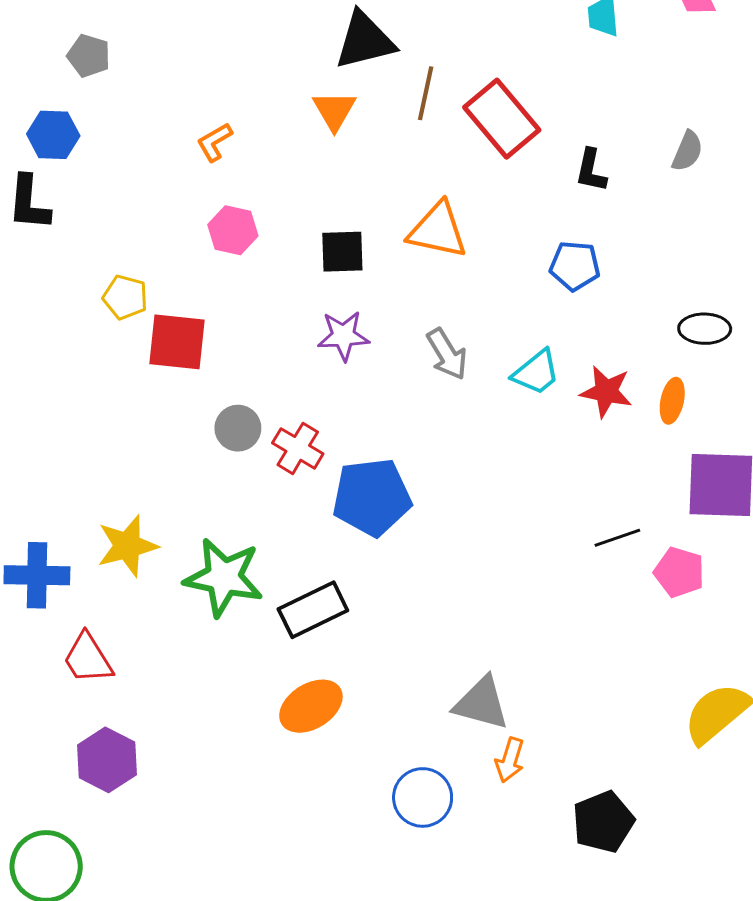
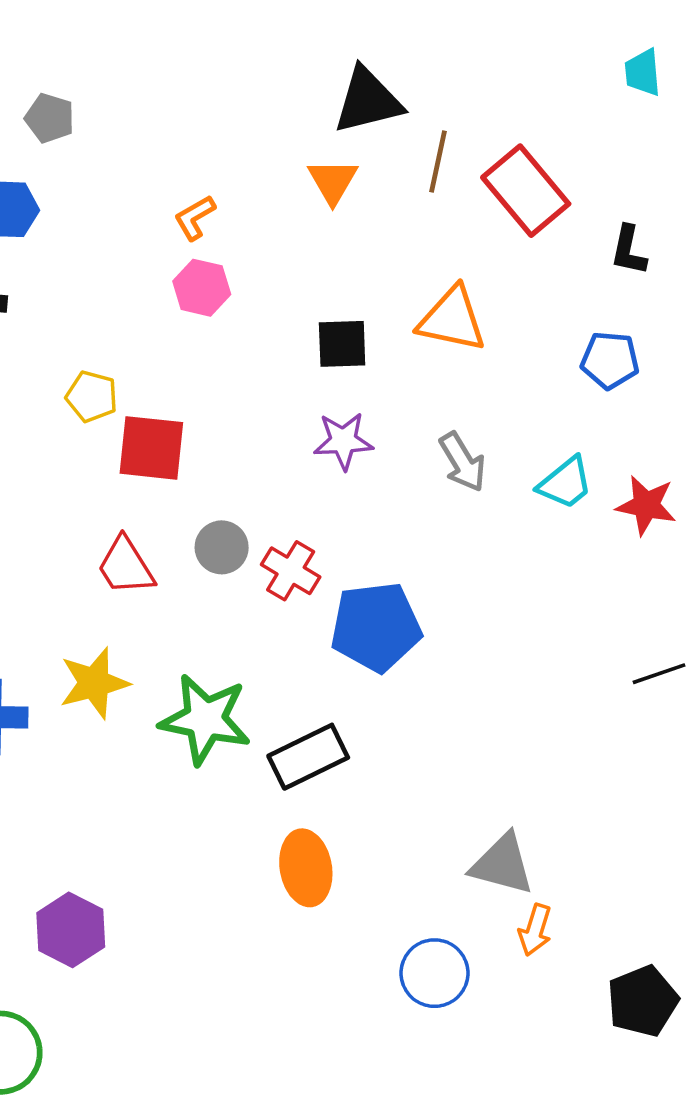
pink hexagon: (233, 230) -> (202, 288), moved
red trapezoid: (88, 658) -> (126, 566), moved
orange ellipse: (311, 706) -> (306, 868), turned -68

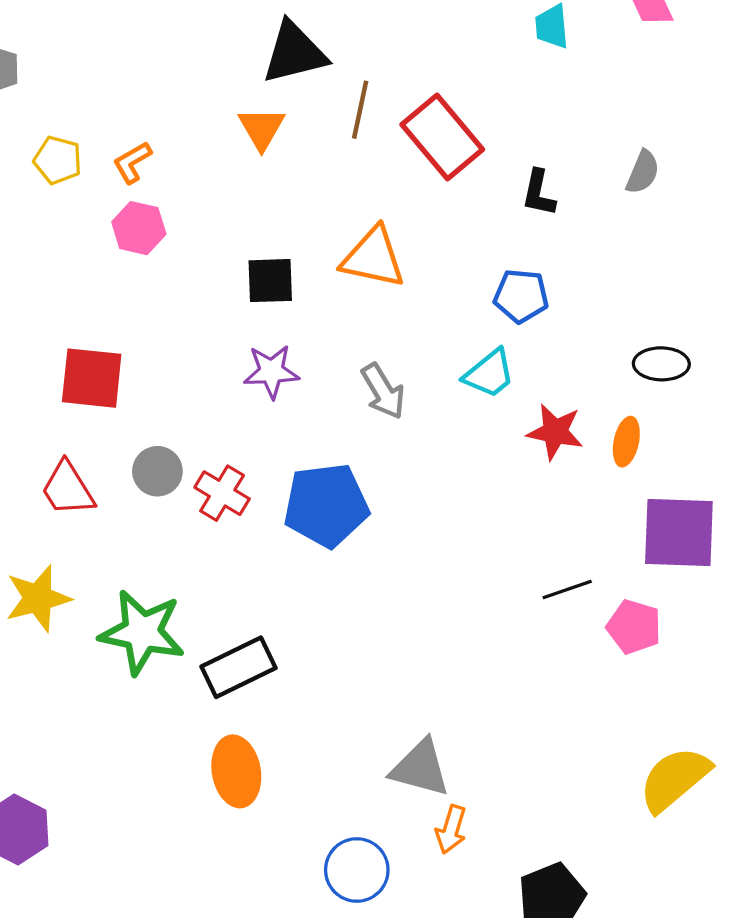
yellow pentagon: (92, 396) -> (58, 160), moved
cyan trapezoid: (565, 483) -> (489, 374), moved
blue pentagon: (376, 627) -> (326, 505), moved

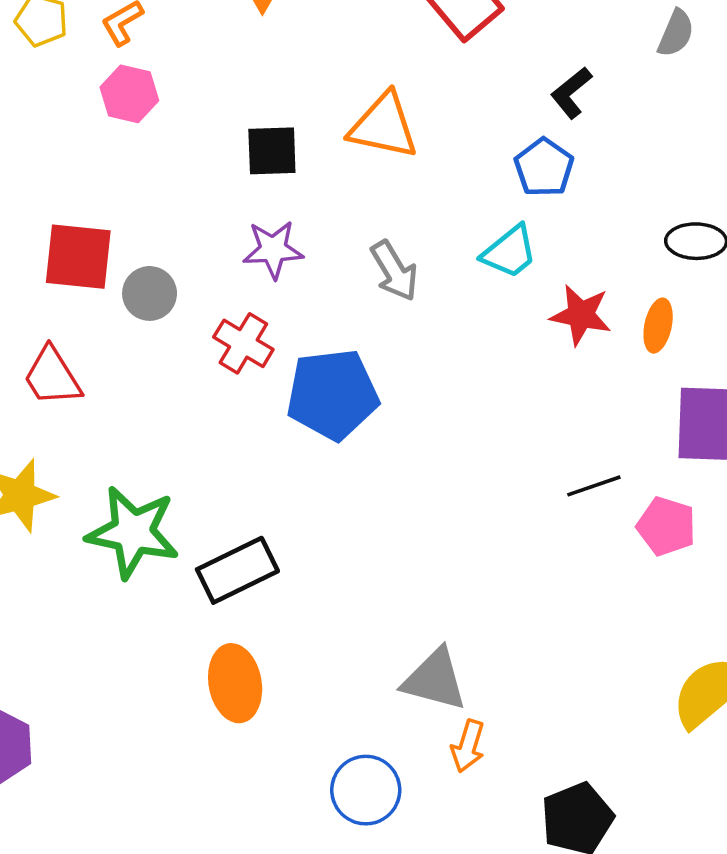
black L-shape: (539, 193) -> (571, 93), moved, turned 39
blue pentagon: (521, 296) -> (544, 168), turned 30
gray circle: (157, 471) -> (150, 293), moved
red cross: (222, 493) -> (243, 343), moved

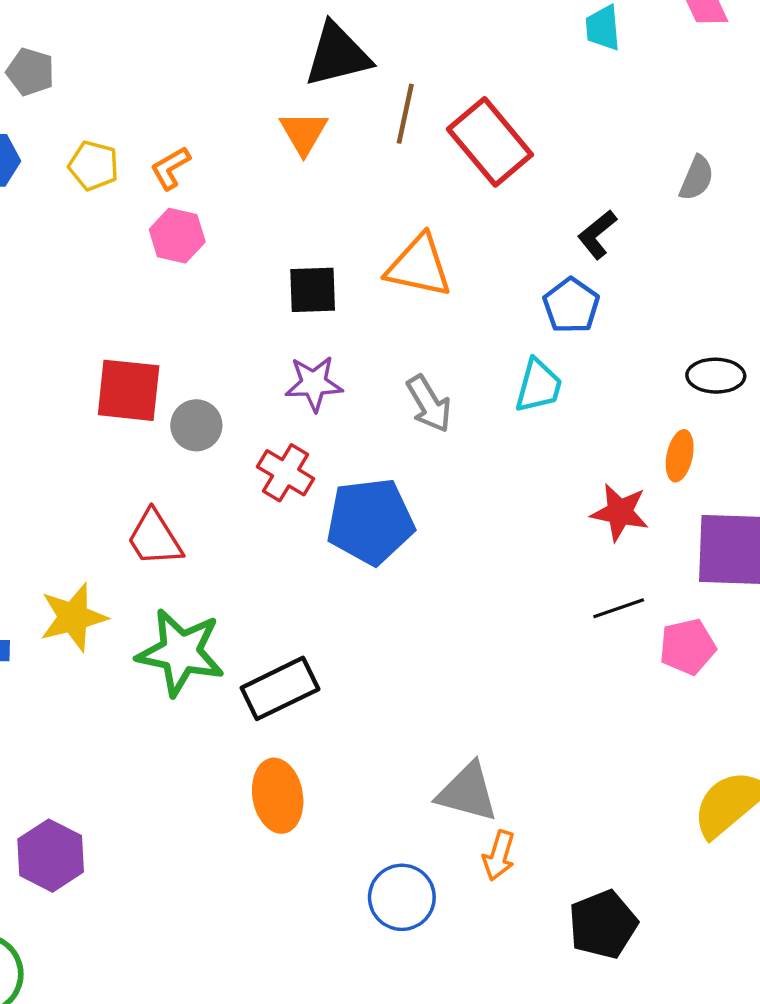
cyan trapezoid: (510, 252) -> (538, 386), turned -36
red star: (581, 315) -> (620, 512), moved
red trapezoid: (52, 377) -> (155, 538), moved
pink pentagon: (666, 526) -> (688, 647), turned -30

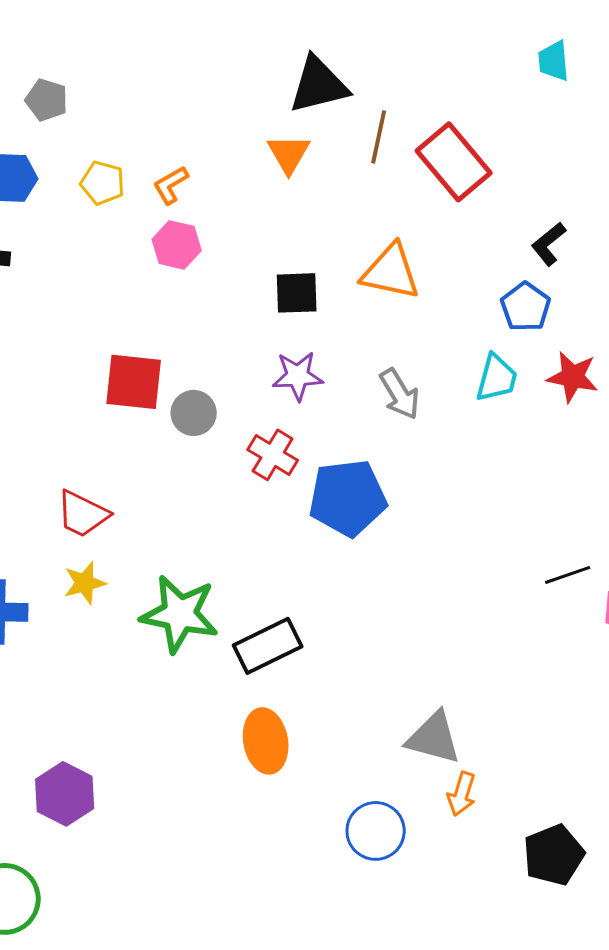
red star: (620, 512) -> (573, 377), moved
red trapezoid: (155, 538) -> (83, 514), moved, turned -32
yellow star: (73, 617) -> (85, 583), size x0.7

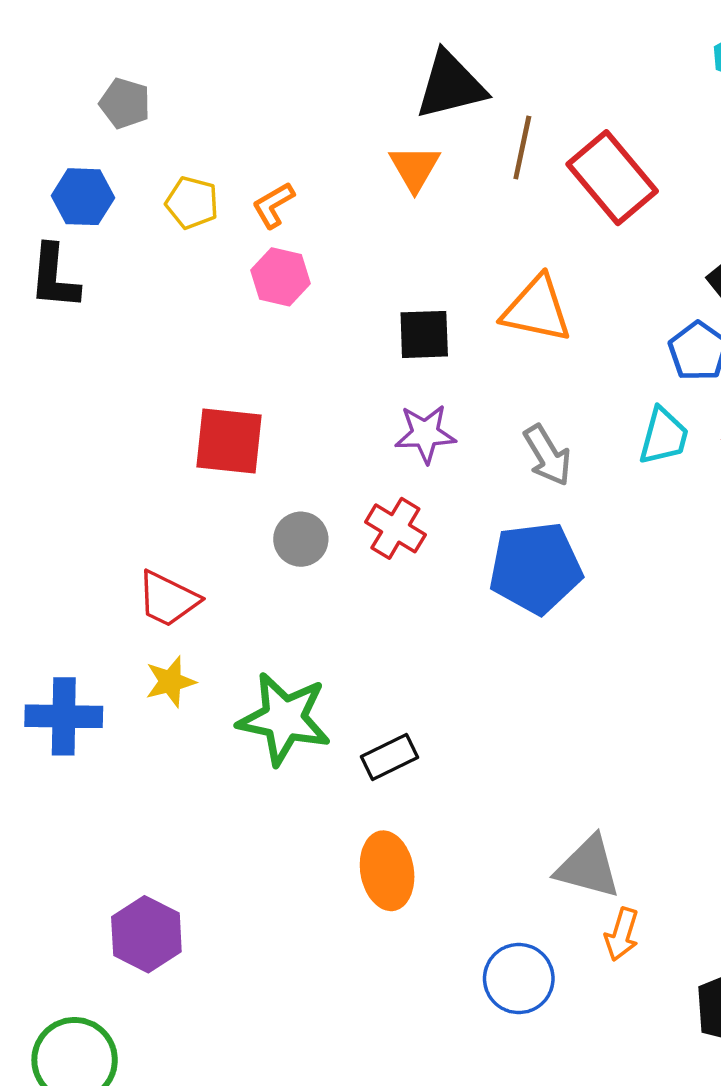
gray circle: (194, 413) -> (301, 539), moved
blue pentagon: (348, 498) -> (536, 568), moved
black rectangle: (268, 646) -> (389, 757), size x0.7

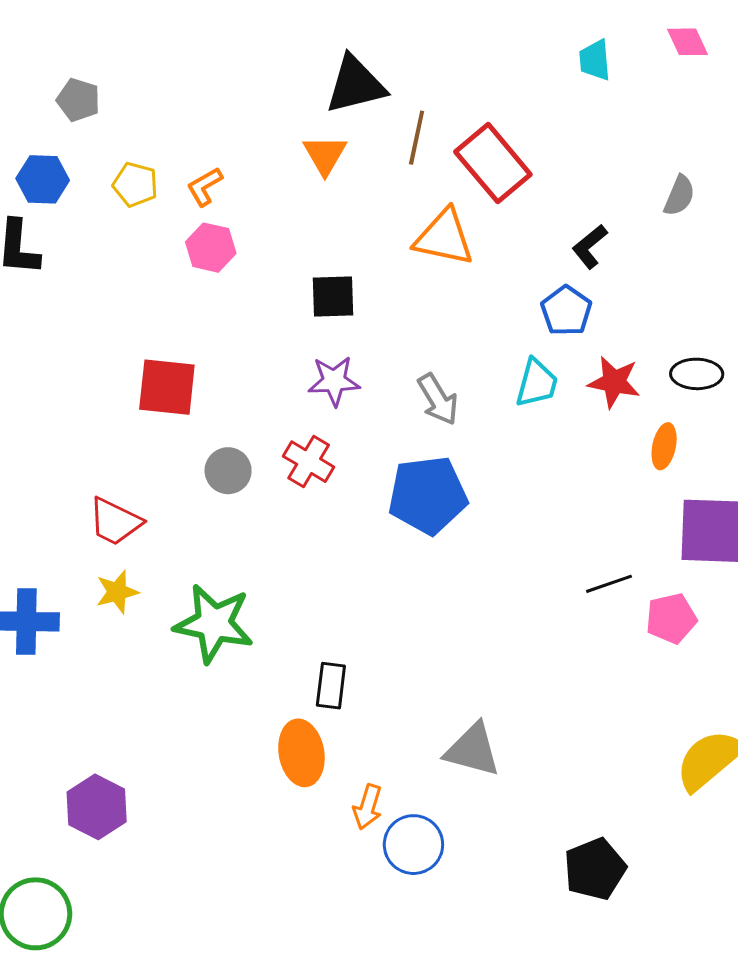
orange triangle: (537, 309) -> (444, 237), moved
black rectangle: (389, 757) -> (331, 686), moved, turned -57
orange arrow: (622, 934) -> (368, 807), moved

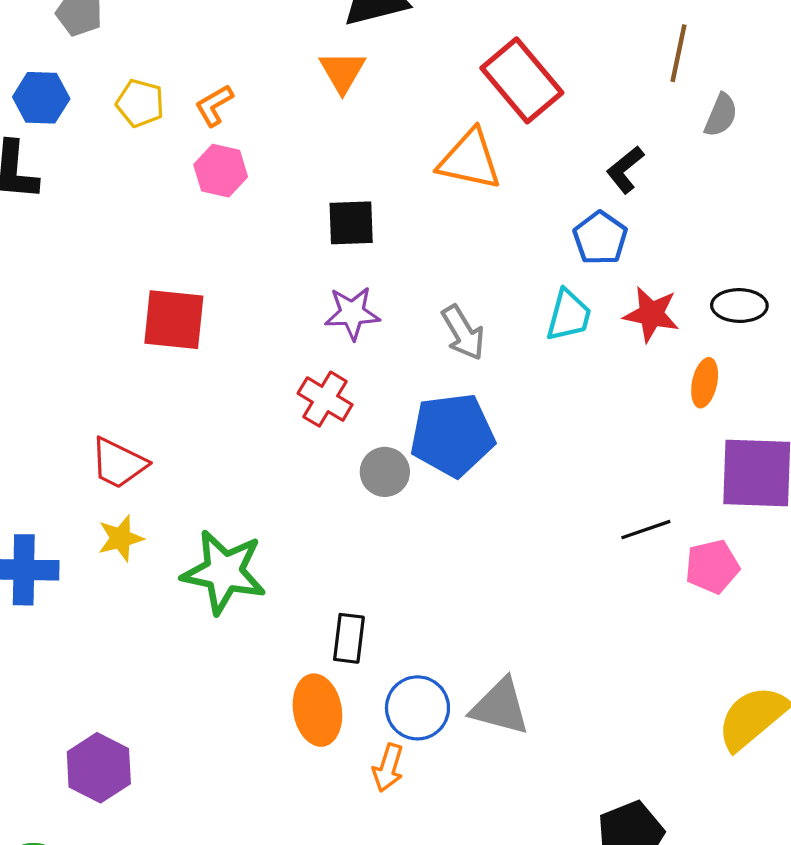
brown line: (417, 138) -> (679, 53), moved
gray circle: (228, 471) -> (385, 472), moved
blue circle: (413, 845) -> (417, 708), moved

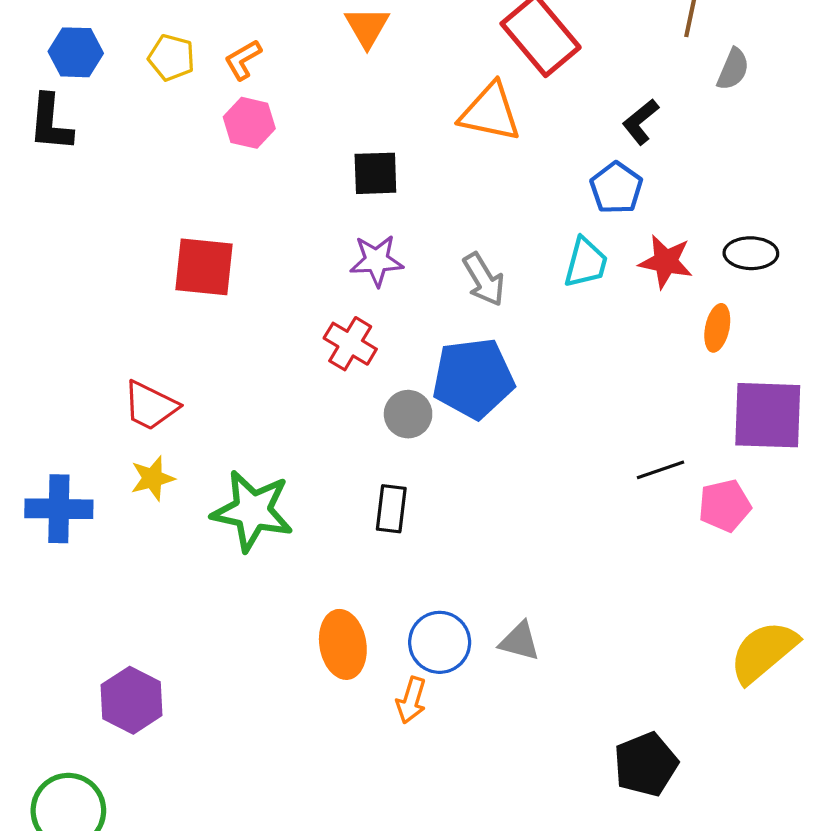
black rectangle: (349, 638) -> (391, 509), moved
gray triangle: (500, 707) -> (520, 641), size x0.7

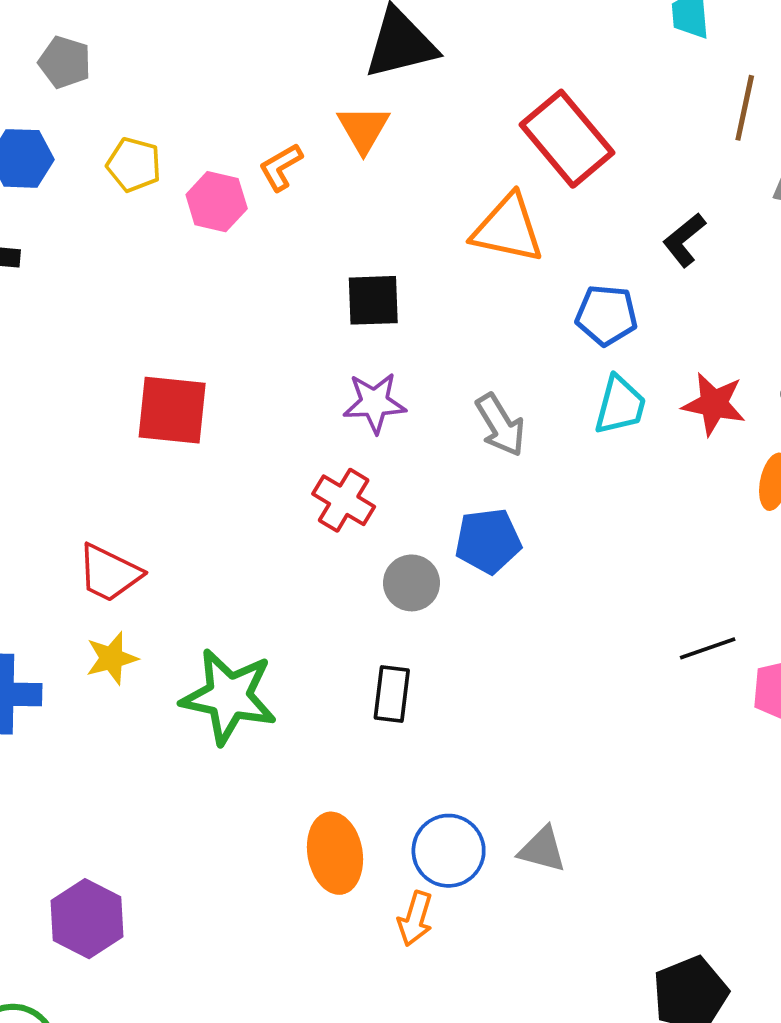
orange L-shape: (243, 60) -> (281, 167), moved
pink hexagon: (249, 123) -> (217, 202), moved
blue pentagon: (616, 188) -> (606, 315), moved, turned -30
blue pentagon: (473, 378) -> (488, 541), size x0.7

